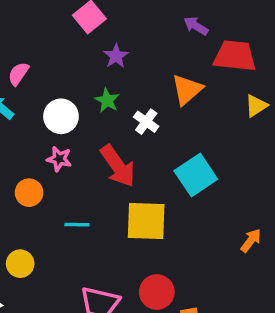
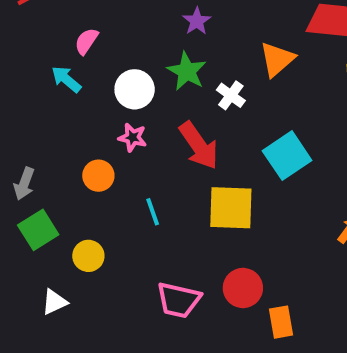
green star: (107, 100) -> (187, 71), size x1.4
cyan line: (77, 225) -> (153, 212), turned 70

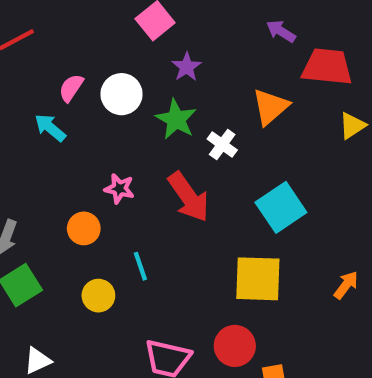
white circle: (135, 89) -> (122, 94), moved
yellow square: (231, 208) -> (258, 279), moved
yellow circle: (88, 256) -> (98, 296), moved

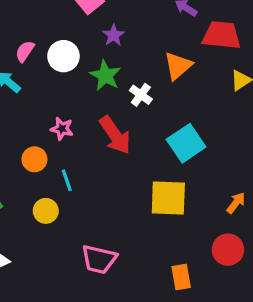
cyan line: (140, 266) -> (67, 180), moved
red circle: (235, 346) -> (228, 250), moved

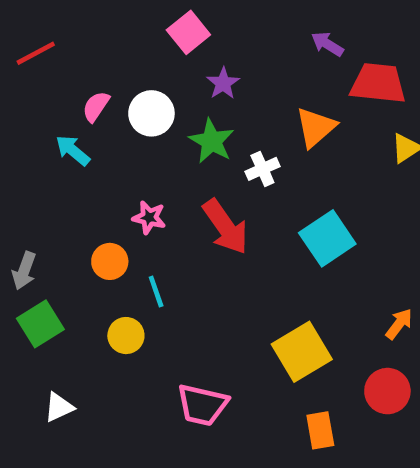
white cross: (141, 95) -> (262, 169), turned 30
yellow square: (168, 198) -> (302, 352), moved, turned -33

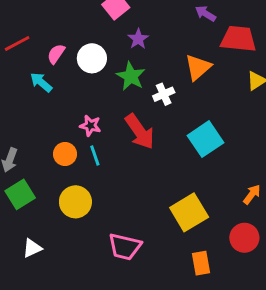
red line: (36, 53) -> (17, 43), moved
cyan line: (156, 292) -> (95, 156), moved
yellow circle: (126, 336) -> (75, 202), size x1.4

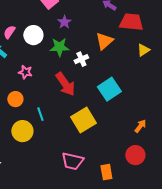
green star: (131, 76) -> (59, 47), turned -30
pink star: (90, 126) -> (25, 72), moved
cyan line: (95, 156) -> (40, 114), moved
yellow square: (189, 212) -> (83, 120), moved
pink trapezoid: (125, 247) -> (72, 161), moved

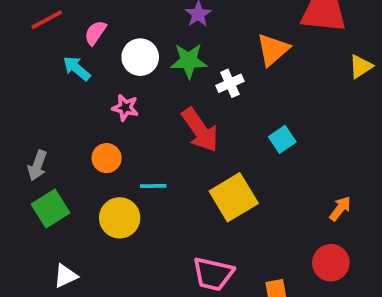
white circle: (33, 35) -> (140, 57), moved
yellow triangle: (143, 50) -> (361, 66), moved
cyan square: (109, 89) -> (282, 139), size x0.6
cyan line: (40, 114) -> (153, 186), turned -72

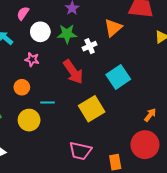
pink semicircle: (95, 33) -> (23, 13), moved
cyan square: (282, 139) -> (118, 77), size x1.6
red circle: (331, 263) -> (145, 145), size x1.4

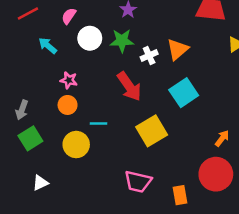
orange triangle: (113, 28) -> (178, 49), moved
pink star: (32, 59) -> (69, 80), moved

